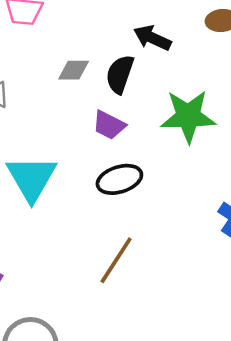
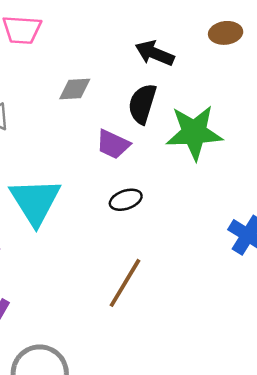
black semicircle: (120, 74) -> (142, 104), moved
black ellipse: (119, 179) -> (126, 200), size x0.7

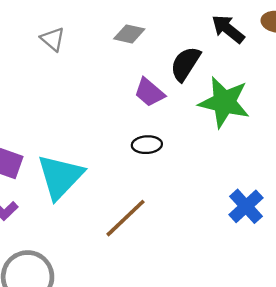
black arrow: (155, 53) -> (228, 29), moved
cyan triangle: (35, 201) -> (60, 177), moved

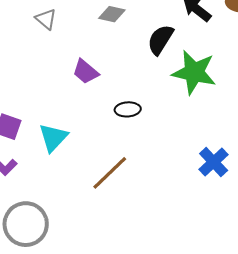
purple trapezoid: (149, 92) -> (86, 72), moved
cyan triangle: (60, 177) -> (53, 138), size x0.7

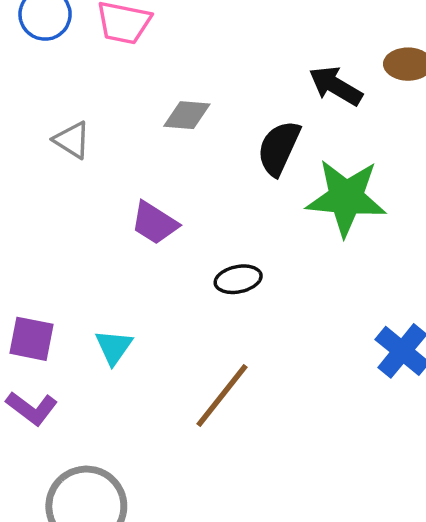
cyan triangle: (53, 138) -> (114, 347), size x0.7

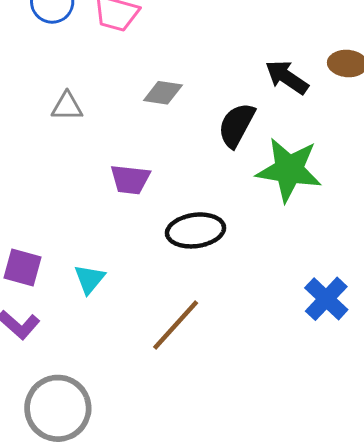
gray triangle: (72, 140) -> (67, 107), turned -36
purple trapezoid: (155, 223) -> (130, 179), turned -30
black ellipse: (238, 279) -> (196, 230), size x1.5

